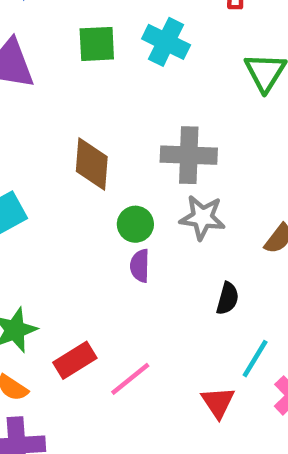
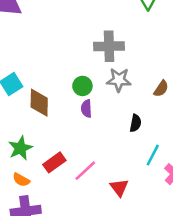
brown diamond: (92, 164) -> (39, 103), moved
red triangle: (218, 402) -> (119, 188), moved

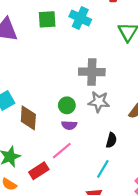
purple semicircle: (86, 109) -> (69, 125), turned -88
cyan line: (153, 155) -> (103, 169), moved
pink line: (85, 171) -> (62, 151), moved

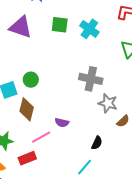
gray star: (99, 102) -> (108, 103), moved
green circle: (67, 105) -> (31, 80), moved
pink line: (62, 151) -> (41, 137), moved

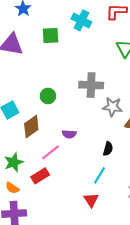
cyan cross: (89, 29) -> (81, 20), moved
green circle: (31, 80) -> (48, 96), moved
brown diamond: (27, 109) -> (31, 127), turned 50

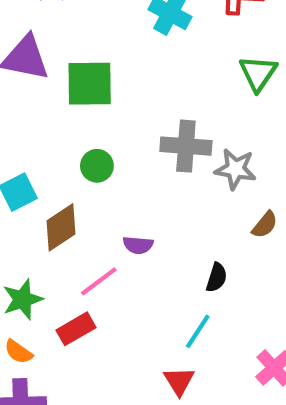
green square: (51, 36) -> (90, 84), moved, size x1.4
gray star: (112, 107) -> (235, 169), moved

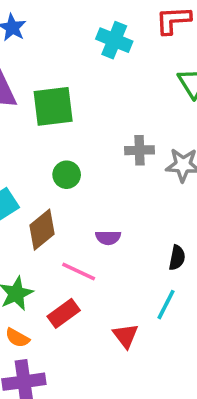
gray cross: (186, 146) -> (139, 150), size x0.7
pink line: (99, 281) -> (79, 271), turned 68
red triangle: (179, 381) -> (126, 336), moved

